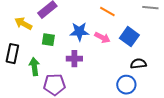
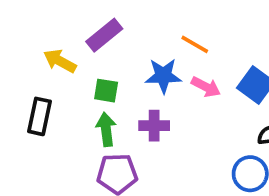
orange line: (107, 12) -> (195, 44), moved
green arrow: (34, 67) -> (106, 129), moved

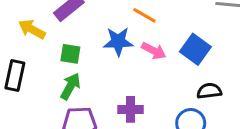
purple cross: (154, 126) -> (131, 109), moved
green arrow: (106, 129) -> (70, 86), turned 36

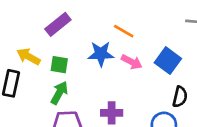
yellow arrow: (32, 29) -> (28, 57), moved
black semicircle: (209, 91) -> (180, 97), turned 110

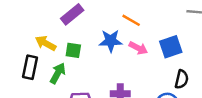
blue square: (168, 61) -> (171, 47), turned 35
green arrow: (59, 93) -> (58, 73), moved

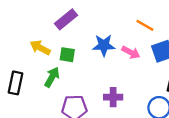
orange line: (131, 20) -> (145, 25), moved
black rectangle: (30, 67) -> (15, 83), moved

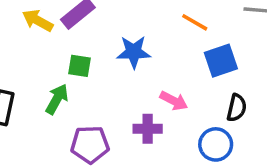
yellow arrow: (40, 48) -> (38, 21), moved
pink arrow: (131, 52) -> (174, 101), moved

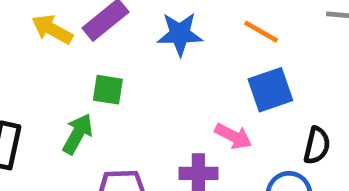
blue star: (134, 52) -> (180, 34), moved
blue square: (221, 61) -> (270, 90), moved

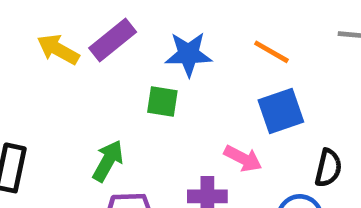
green square: (108, 90) -> (162, 102), moved
green arrow: (78, 134) -> (108, 161), moved

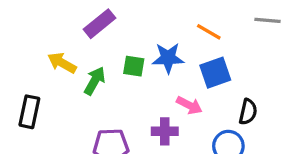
yellow arrow: (58, 49) -> (62, 63), moved
blue star: (188, 54) -> (168, 58), moved
green arrow: (108, 161) -> (95, 81), moved

